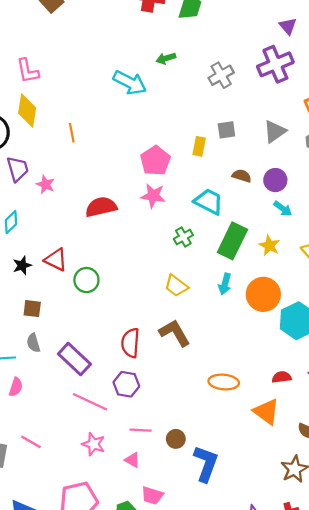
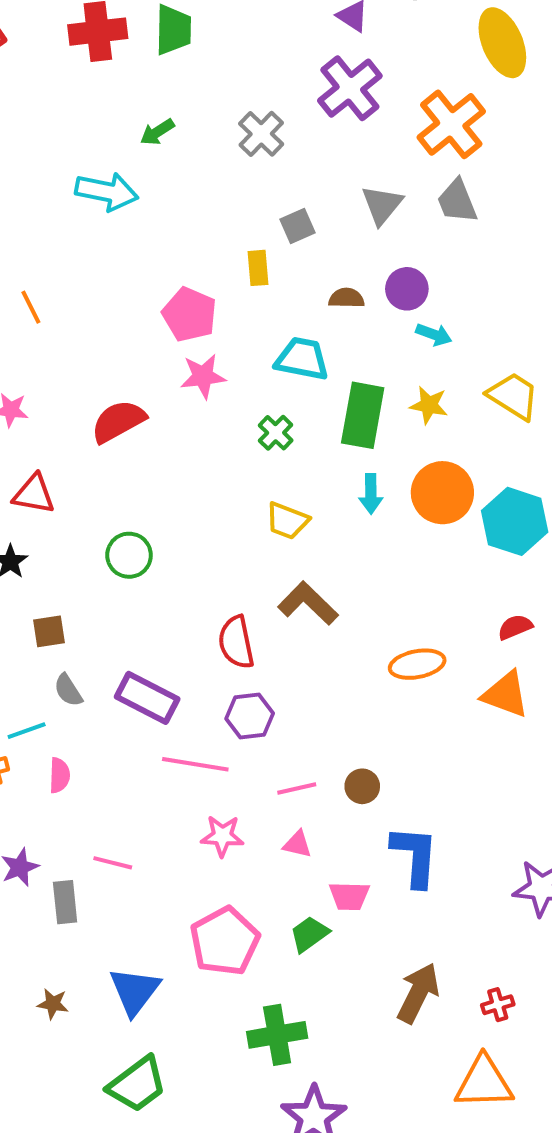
red triangle: (56, 260) -> (34, 494), moved
blue L-shape: (206, 464) -> (415, 856), moved

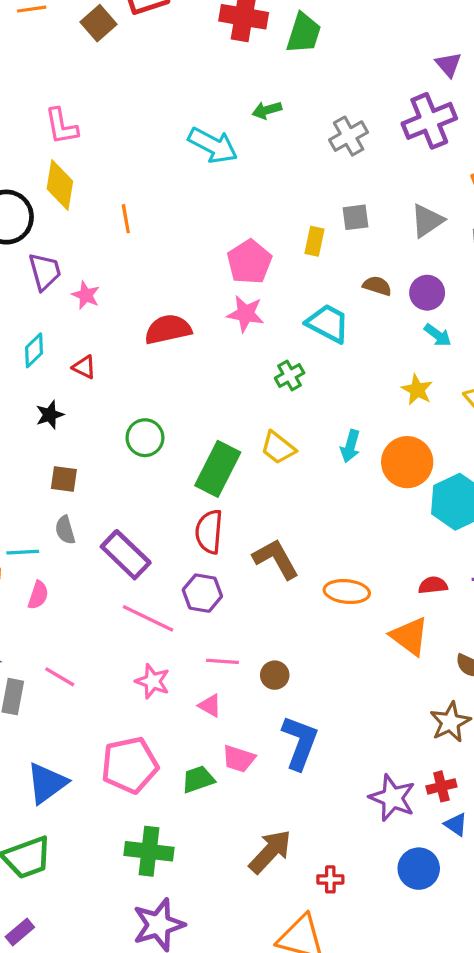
green rectangle: (363, 415) -> (218, 469), moved
red triangle: (34, 494) -> (84, 367), size x0.7
brown L-shape: (308, 603) -> (276, 559), moved

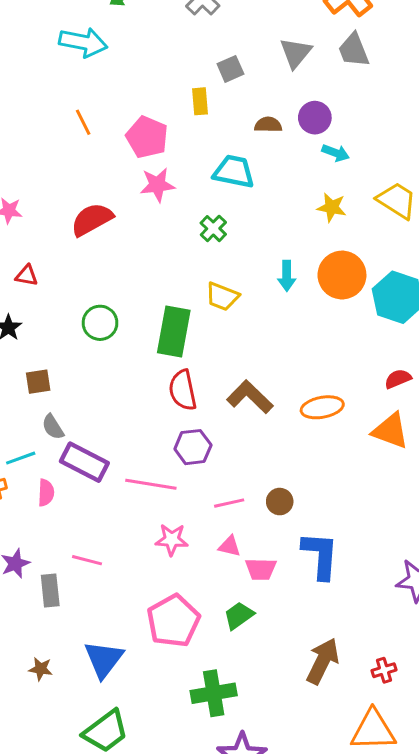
orange line: (126, 219) -> (83, 122), moved
purple rectangle: (126, 555) -> (84, 462), moved
pink trapezoid: (239, 759) -> (261, 569), moved

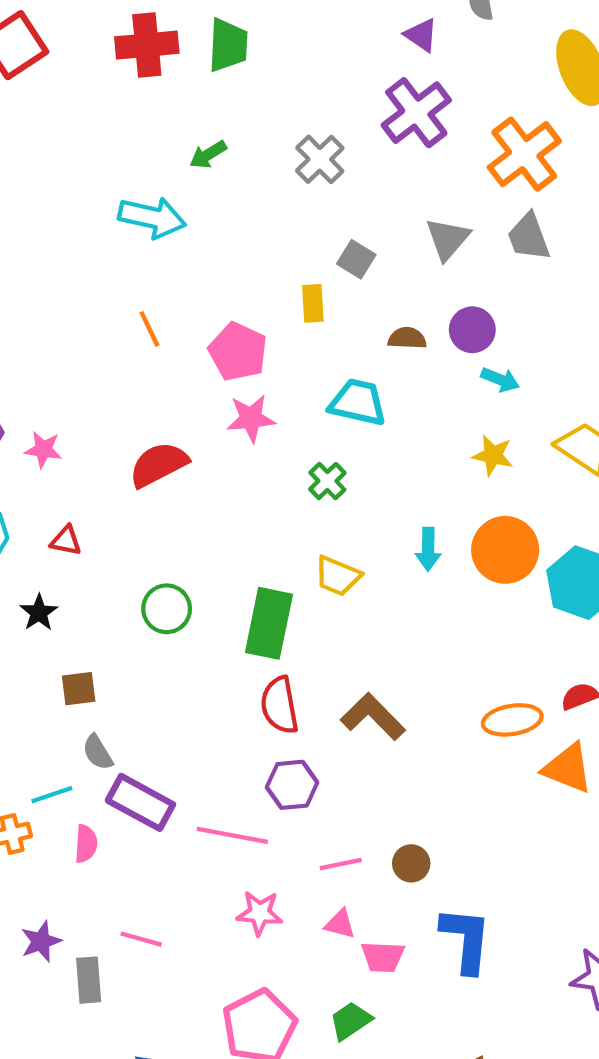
gray square: (230, 69) -> (356, 259), turned -36
orange ellipse: (322, 407) -> (512, 720), moved

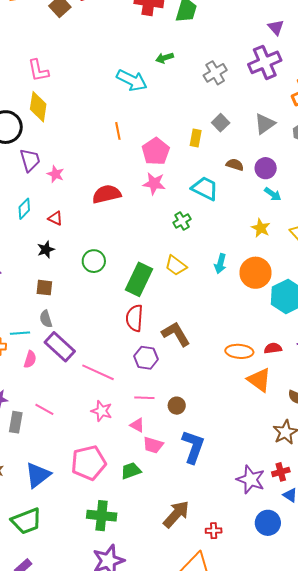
black star: (39, 613) -> (46, 249), moved
purple hexagon: (292, 785) -> (146, 358), moved

